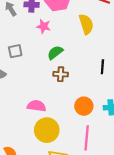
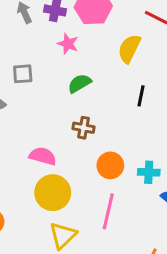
yellow semicircle: (86, 24) -> (129, 49), turned -144
black line: (102, 67) -> (141, 96), moved
brown cross: (61, 74) -> (83, 128), moved

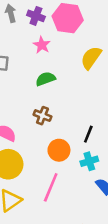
black line: (141, 96) -> (88, 134), moved
cyan cross: (149, 172) -> (89, 161), turned -30

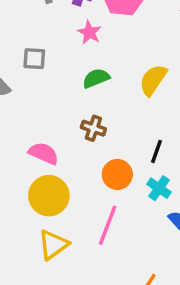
yellow semicircle: (91, 58) -> (153, 80), moved
cyan cross: (89, 161) -> (159, 188), turned -36

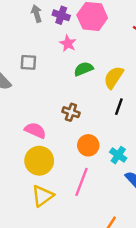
green semicircle: (96, 78) -> (84, 69), moved
black line: (157, 151) -> (119, 107), moved

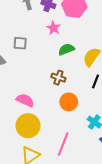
brown cross: (71, 112) -> (58, 78), moved
orange circle: (88, 145) -> (69, 102), moved

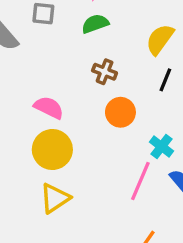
green semicircle: (66, 49) -> (95, 24), moved
pink line: (63, 144) -> (140, 181), moved

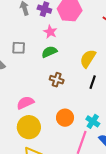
pink semicircle: (49, 108) -> (25, 103), turned -48
orange circle: (120, 112) -> (65, 118), moved

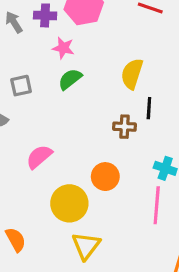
brown cross: (57, 80) -> (125, 127), moved
pink semicircle: (25, 103) -> (39, 157), moved
orange circle: (65, 118) -> (105, 177), moved

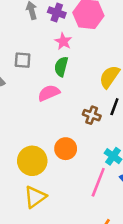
green semicircle: (70, 79) -> (61, 67), turned -54
pink semicircle: (39, 157) -> (49, 93), moved

